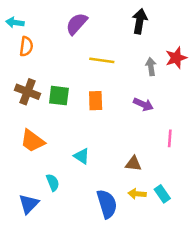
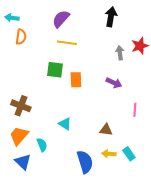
yellow line: (102, 60) -> (67, 43), moved
brown cross: (27, 92) -> (21, 106), moved
green square: (59, 96) -> (55, 70), moved
orange trapezoid: (33, 141) -> (19, 136), moved, turned 95
blue triangle: (29, 204) -> (23, 162), turned -30

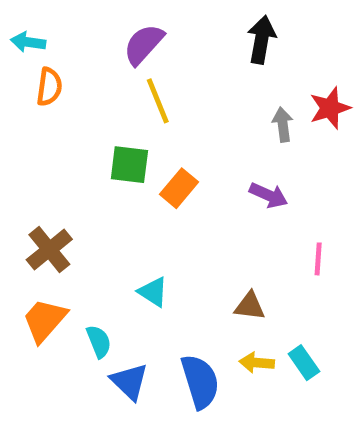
yellow line: (67, 43) -> (158, 101), turned 60
orange rectangle: (76, 80) -> (179, 188), turned 42
brown cross: (21, 106) -> (49, 249), turned 30
blue triangle: (23, 162) -> (129, 382), moved

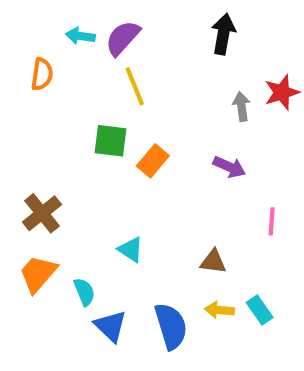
cyan arrow: (28, 42) -> (80, 36), moved

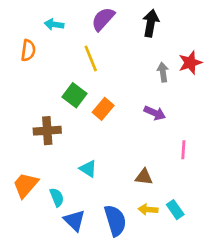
purple semicircle: (123, 38) -> (103, 19), moved
green square: (111, 141) -> (74, 95), turned 30
brown cross: (42, 213) -> (47, 131), moved, turned 35

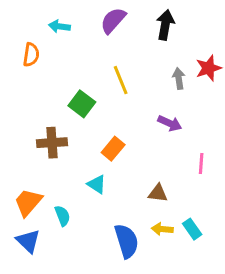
yellow line: (91, 59) -> (121, 80), moved
orange rectangle: (103, 109) -> (113, 149), moved
blue triangle: (74, 220) -> (28, 241), moved

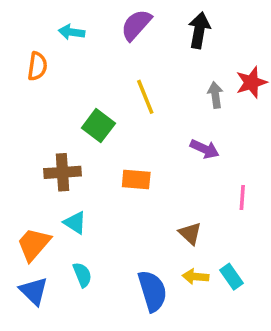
orange rectangle: (113, 149) -> (136, 179), turned 55
cyan triangle: (97, 184) -> (75, 223), moved
brown triangle: (158, 193) -> (190, 233), turned 36
cyan semicircle: (62, 216) -> (82, 275), moved

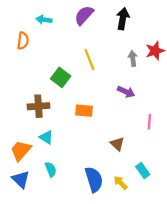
yellow arrow: (196, 277) -> (121, 183), moved, turned 40

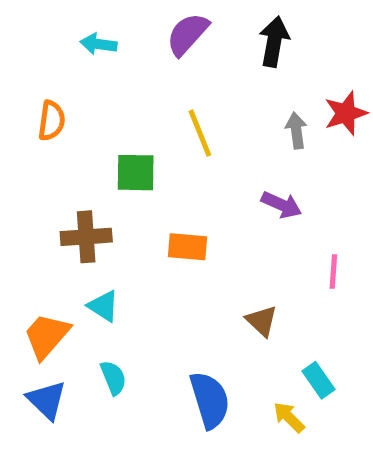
orange semicircle: (23, 41) -> (52, 121), moved
green square: (61, 77) -> (136, 173), turned -36
yellow arrow: (121, 183) -> (289, 417), moved

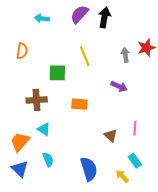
black arrow: (274, 42) -> (105, 17), moved
pink line: (333, 271) -> (135, 128), moved

